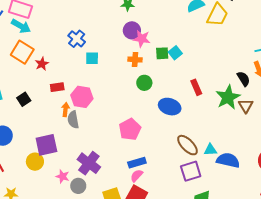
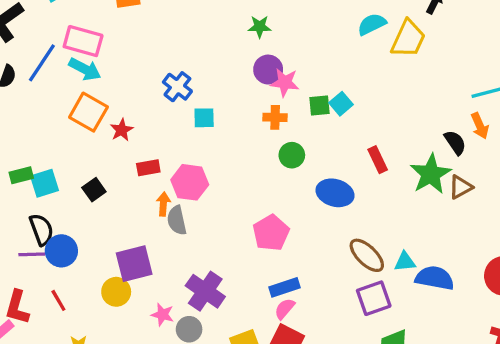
brown triangle: (246, 106) -> (460, 187), turned 35

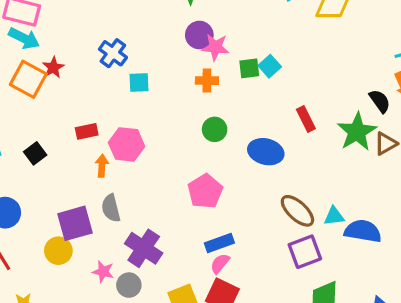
red star: (122, 130) -> (53, 68), moved
green circle: (292, 155) -> (215, 129), moved
gray semicircle: (177, 220) -> (111, 208), moved

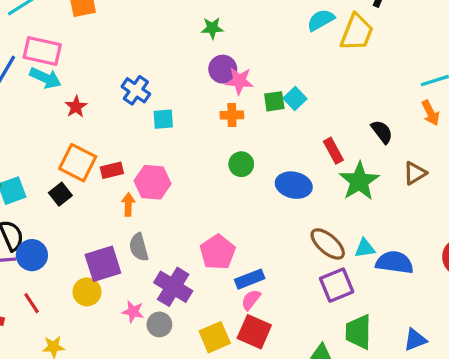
orange square: (28, 79) -> (78, 163), moved
black semicircle: (380, 101) -> (382, 132), moved
green star: (357, 132) -> (359, 181), moved
pink pentagon: (205, 191) -> (218, 252), moved

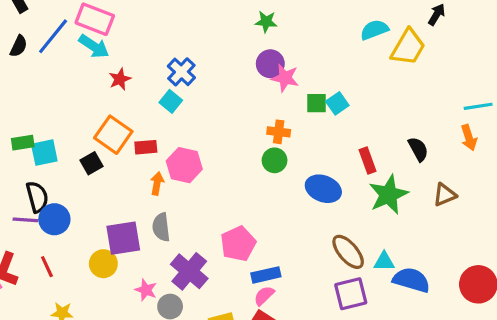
orange cross: (232, 115) -> (279, 132), moved
cyan square: (163, 119) -> (171, 101), moved, turned 35

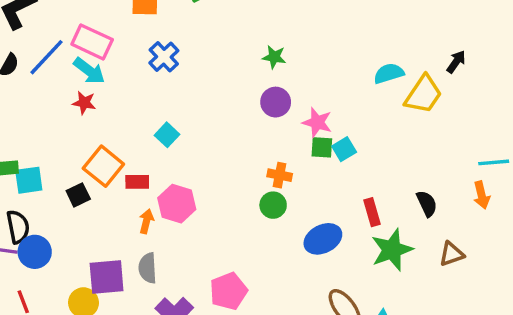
blue cross: (181, 72) -> (164, 57), moved
pink star: (285, 78) -> (317, 122), moved
red star: (120, 79) -> (84, 103), moved, turned 30
blue ellipse: (323, 189) -> (323, 239), turned -52

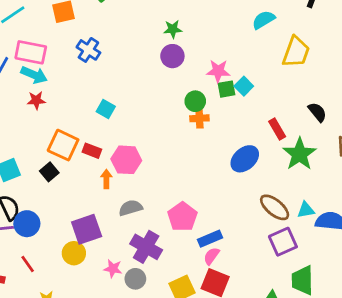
yellow trapezoid: (423, 94) -> (296, 52), moved
purple circle: (276, 102) -> (172, 56), moved
red rectangle: (137, 182) -> (92, 151), turned 36
green circle: (273, 205) -> (195, 101), moved
gray semicircle: (148, 268) -> (131, 208), moved, turned 90

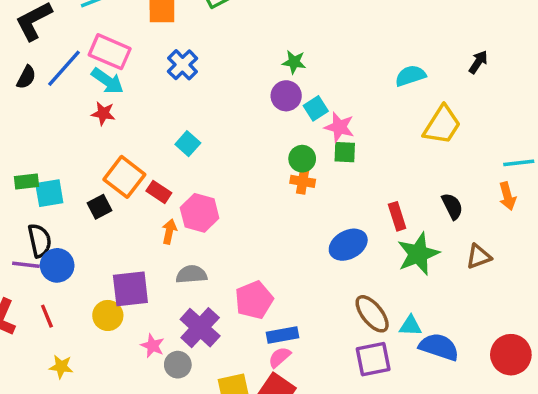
cyan square: (244, 86) -> (316, 108), moved

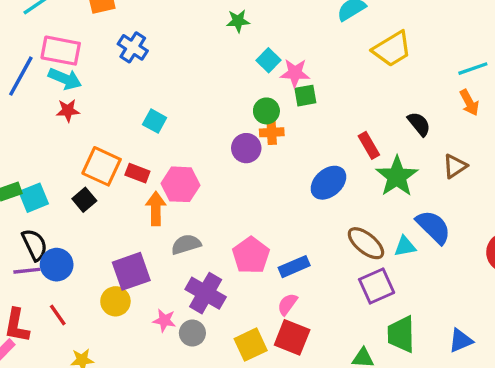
purple circle: (286, 96) -> (246, 148), moved
yellow trapezoid: (442, 125) -> (392, 49), turned 39
orange arrow: (169, 232) -> (156, 208), size x1.4
blue rectangle: (282, 335) -> (294, 267), moved
blue semicircle: (439, 347) -> (433, 227), moved, turned 39

